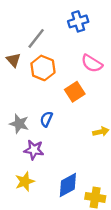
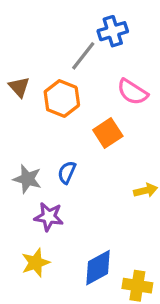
gray line: (36, 38) -> (83, 56), moved

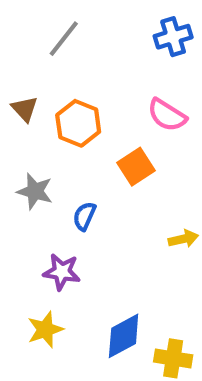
blue cross: (113, 31) -> (173, 37), moved
gray line: (83, 56) -> (64, 39), moved
gray star: (27, 179) -> (35, 191), moved

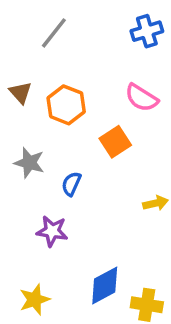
yellow star: (45, 330) -> (35, 300), moved

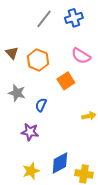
blue cross: (147, 31) -> (74, 18), moved
gray line: (54, 33) -> (44, 19), moved
yellow star: (35, 300) -> (31, 171), moved

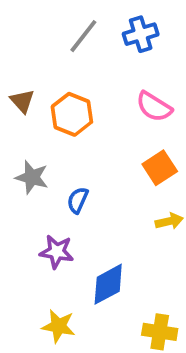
orange square: (66, 81) -> (160, 168), moved
blue diamond: (60, 163) -> (108, 284), moved
yellow star: (31, 171) -> (59, 326), turned 30

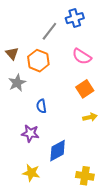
gray line: (83, 36) -> (49, 31), moved
gray star: (32, 177) -> (17, 83), moved, turned 30
blue semicircle: (78, 200) -> (41, 106), turned -32

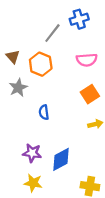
pink semicircle: (82, 57) -> (87, 60), turned -36
purple star: (30, 133) -> (32, 153), moved

